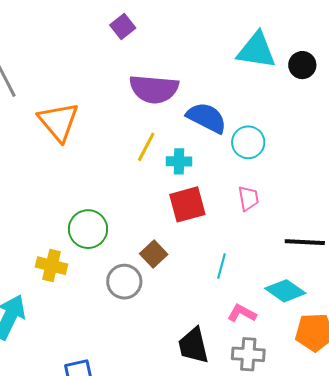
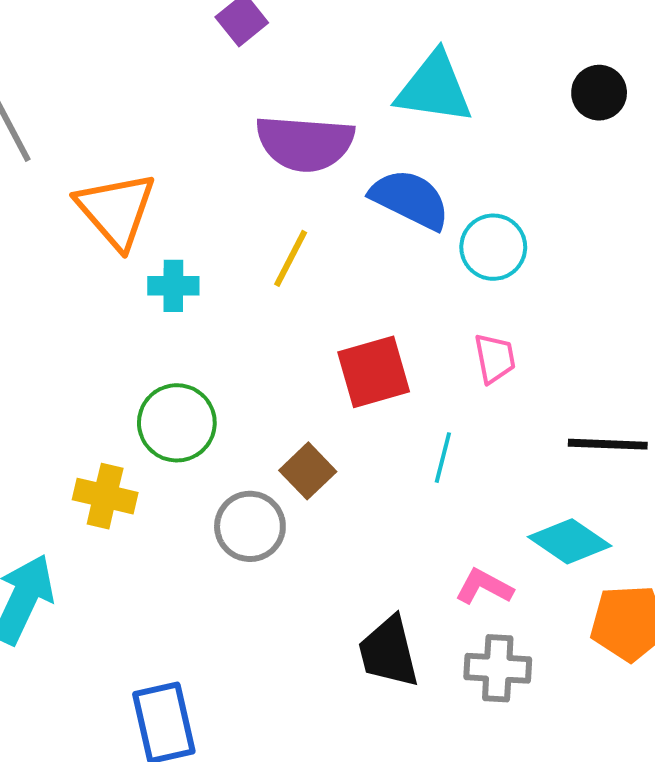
cyan triangle: (257, 50) -> (434, 88), moved
cyan cross: (179, 161) -> (173, 286), moved
cyan line: (221, 266) -> (443, 458), moved

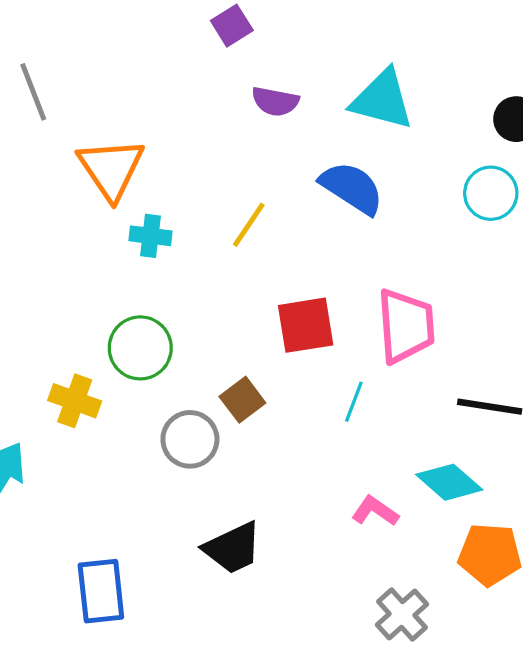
purple semicircle: (305, 143) -> (275, 101), moved, size x0.6
cyan circle: (493, 247) -> (491, 193), moved
pink trapezoid: (495, 358) -> (406, 326), size x1.8
black trapezoid: (389, 652) -> (233, 548), moved, turned -108
gray cross: (498, 668) -> (402, 615), moved, turned 38

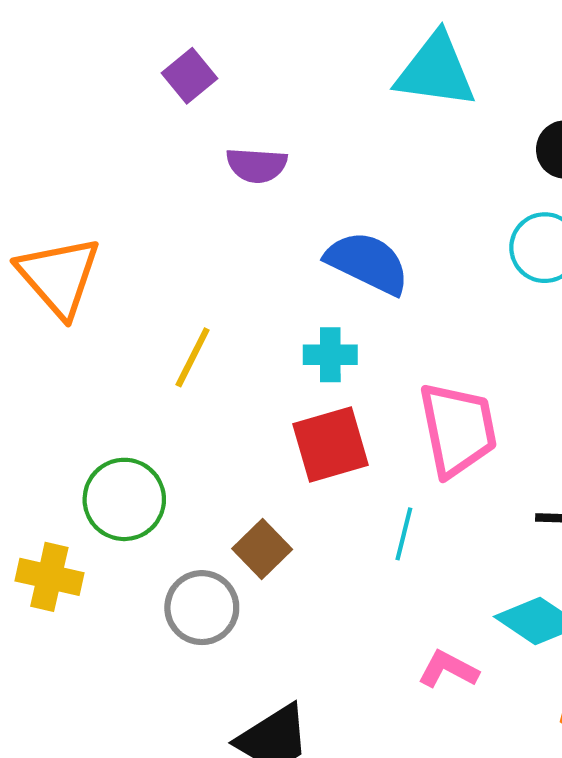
cyan triangle: (382, 100) -> (436, 71), moved
yellow line: (249, 225) -> (193, 357), moved
cyan cross: (151, 236) -> (330, 355), moved

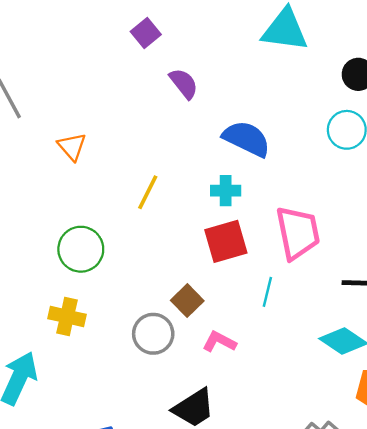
purple semicircle: (257, 165) -> (184, 84), turned -132
orange triangle: (59, 276) -> (72, 147), size x0.6
green circle: (124, 499) -> (81, 249), moved
pink L-shape: (448, 669) -> (219, 342), moved

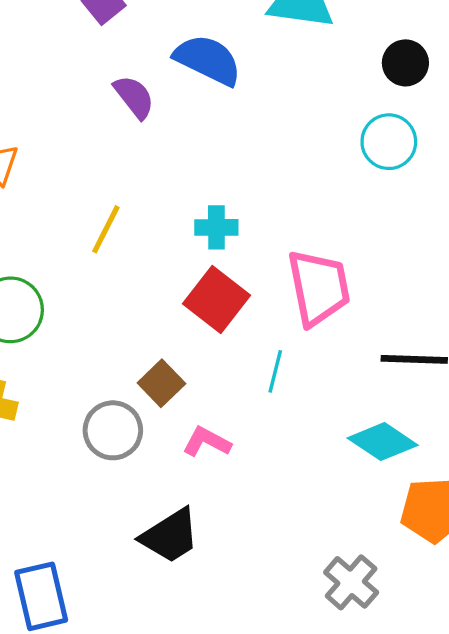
purple semicircle: (184, 84) -> (134, 97), moved
blue semicircle: (247, 139) -> (208, 60), moved
red square: (226, 241) -> (217, 299), turned -36

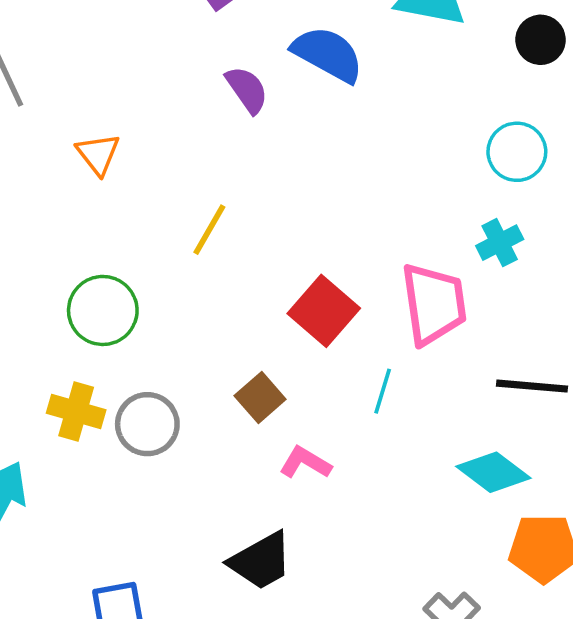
black circle: (405, 63) -> (541, 40), moved
cyan cross: (216, 227) -> (500, 243), moved, turned -30
gray circle: (113, 430) -> (147, 424), moved

